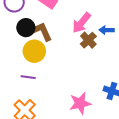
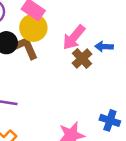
yellow circle: (34, 51) -> (33, 28), moved

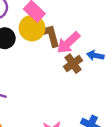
brown L-shape: (26, 48) -> (50, 35), moved

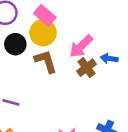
brown L-shape: (50, 35) -> (46, 61), moved

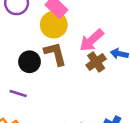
black circle: (15, 44) -> (30, 62), moved

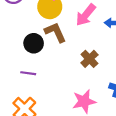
brown cross: (96, 62) -> (89, 59), moved

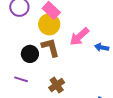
brown cross: (89, 59) -> (57, 85), moved

